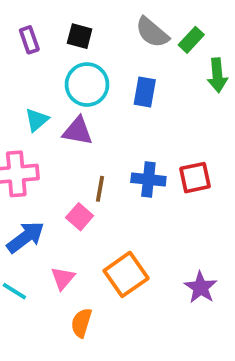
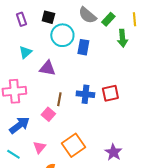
cyan circle: (87, 85) -> (62, 35), moved
cyan triangle: (37, 120) -> (25, 52), moved

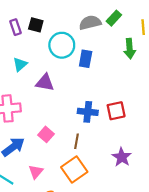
gray semicircle: (87, 15) -> (90, 23), turned 126
black square: (48, 17) -> (36, 25), moved
green rectangle: (108, 19) -> (114, 18), moved
brown line: (59, 99) -> (77, 141), moved
purple star: (113, 152) -> (122, 157), moved

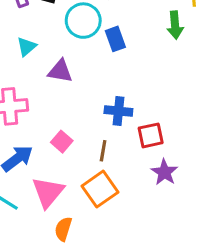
blue rectangle: (86, 59) -> (115, 39), turned -30
red square: (116, 111) -> (151, 135), moved
pink triangle: (36, 172) -> (48, 192), size x1.6

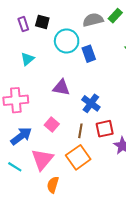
purple triangle: (60, 71) -> (61, 88), moved
blue cross: (118, 111) -> (91, 103), turned 30
red square: (151, 135) -> (105, 129), moved

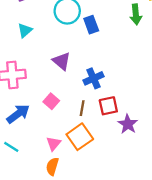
purple triangle: (61, 88) -> (62, 61), turned 30
blue cross: (91, 103) -> (94, 78), turned 30
pink triangle: (42, 159) -> (54, 144), moved, size x0.6

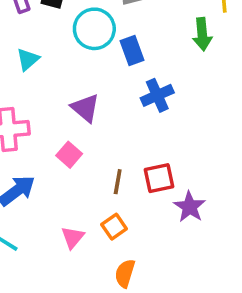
blue cross: (94, 78) -> (157, 95), moved
pink square: (51, 101) -> (69, 155), moved
orange square: (80, 137) -> (114, 227), size x0.6
orange semicircle: (52, 166) -> (125, 273), moved

